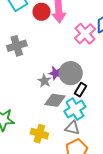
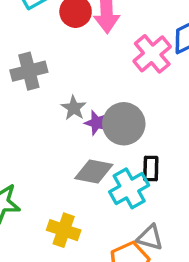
gray star: (44, 81) -> (74, 108), moved
black rectangle: (81, 90) -> (151, 168), moved, turned -32
gray triangle: (72, 128) -> (150, 238), moved

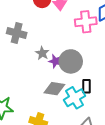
pink cross: (152, 54) -> (86, 22), turned 35
gray cross: (29, 71) -> (17, 33), turned 30

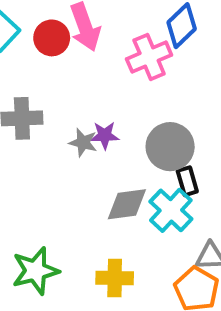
purple star: (55, 61) -> (105, 135), moved
gray circle: (71, 61) -> (170, 147), moved

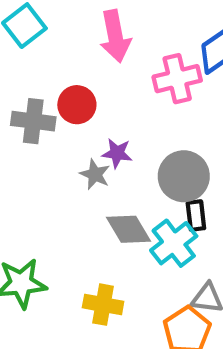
red circle: (52, 38) -> (77, 105), moved
gray star: (83, 143) -> (95, 174), moved
gray diamond: (127, 204) -> (128, 229), turned 57

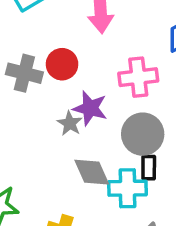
pink cross: (177, 79) -> (138, 77), moved
purple star: (117, 153) -> (90, 108), size x1.4
cyan cross: (174, 243) -> (128, 188), turned 30

